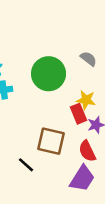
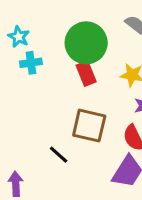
red rectangle: (78, 114) -> (86, 74), moved

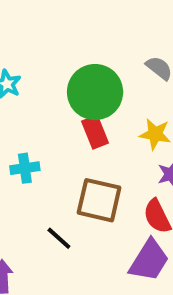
cyan cross: (31, 63) -> (25, 168), moved

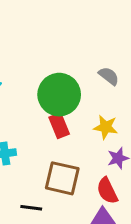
black line: (59, 238) -> (31, 208), turned -35

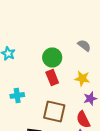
green circle: (59, 95) -> (52, 57), size x0.7

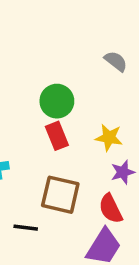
gray semicircle: (84, 45) -> (116, 61), moved

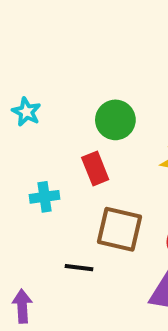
red rectangle: (57, 136) -> (95, 168), moved

